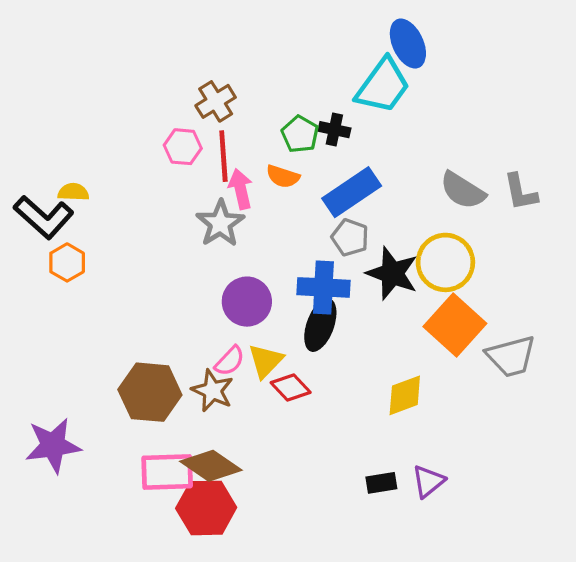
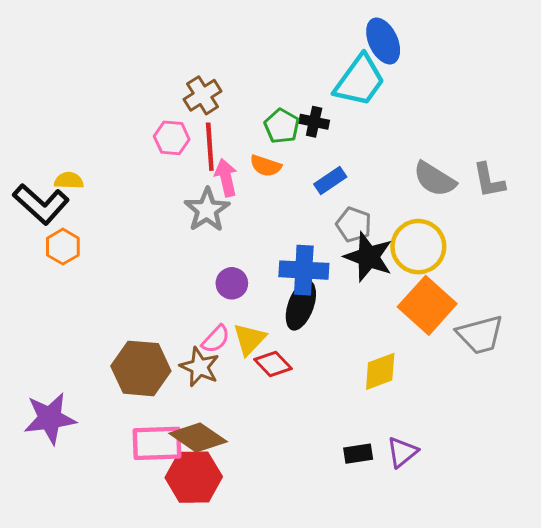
blue rectangle: (352, 192) -> (330, 180), size x0.6
gray pentagon: (350, 237) -> (354, 225), moved
purple circle: (247, 302) -> (232, 283), size x0.7

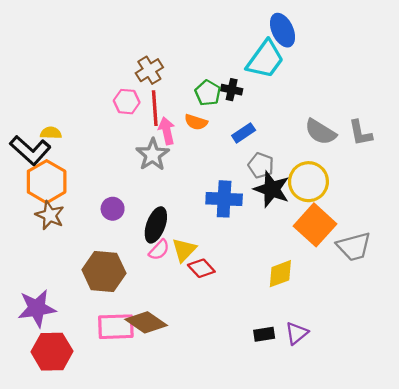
orange hexagon: (63, 247) -> (47, 182), size x1.6
purple circle: (232, 283) -> (113, 209), moved
black ellipse: (301, 305) -> (156, 225), moved
brown star: (200, 367) -> (50, 215), moved
red hexagon: (194, 477) -> (52, 352), moved

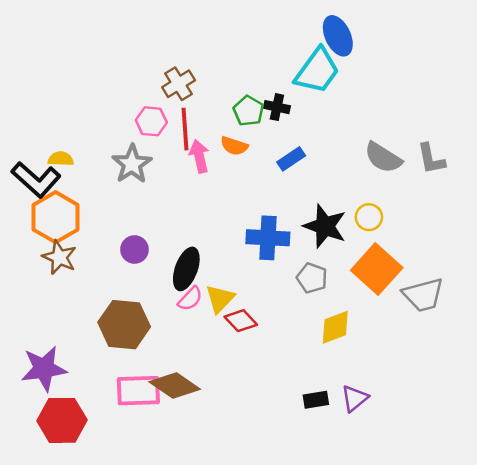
gray star: (153, 155) -> (132, 164), moved
gray pentagon: (261, 165) -> (312, 278), moved
yellow circle: (308, 182) -> (369, 217), size x0.6

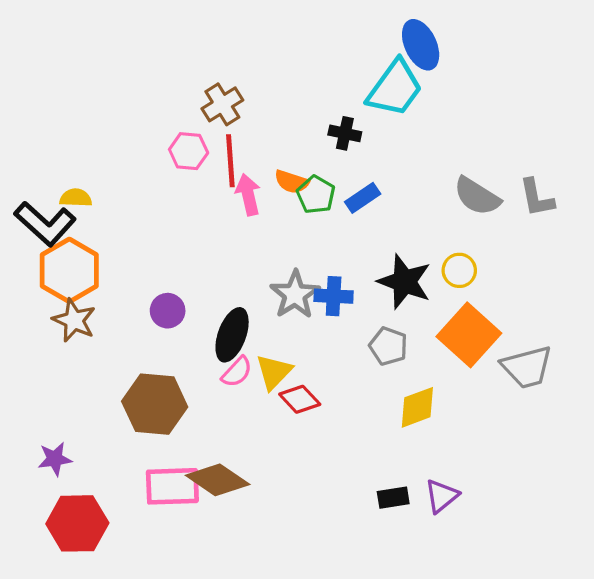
green pentagon: (248, 111) -> (316, 195), moved
gray star: (132, 164) -> (295, 295), moved
blue cross: (268, 238) -> (334, 296), size x0.7
purple star: (44, 369) -> (55, 459), size x0.6

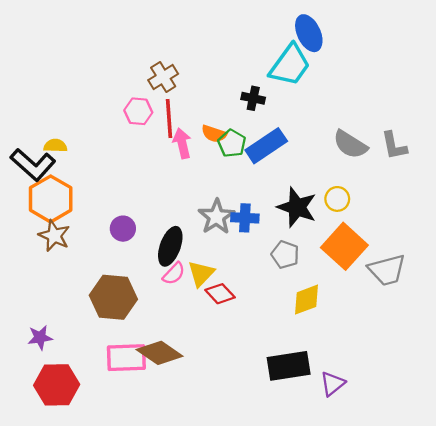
blue rectangle: (363, 198) -> (266, 146), size x1.6
purple triangle: (442, 496) -> (333, 384), moved
black rectangle: (393, 498) -> (289, 366), size x1.8

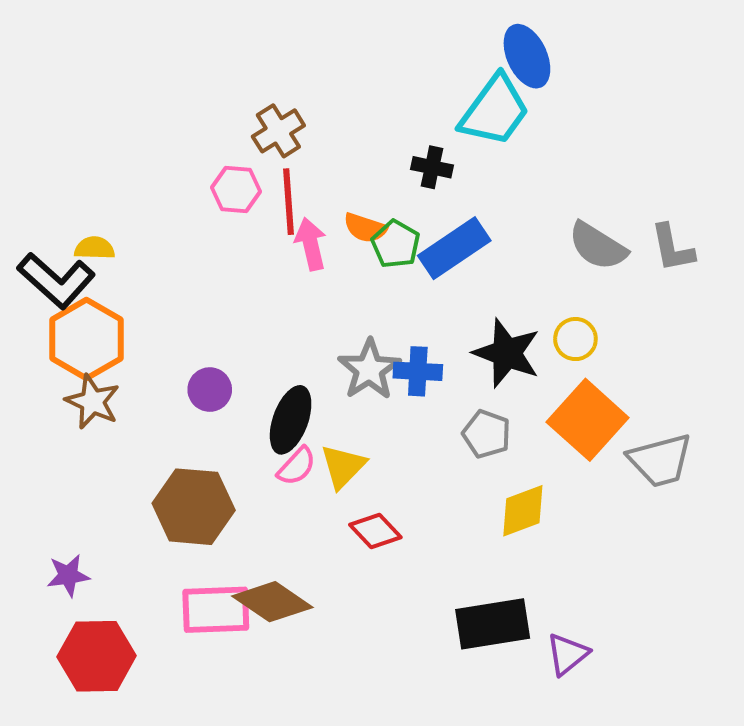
red diamond: (220, 294) -> (375, 531), moved

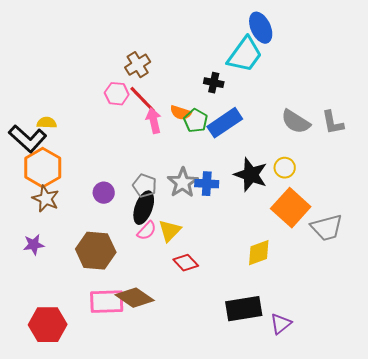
red line: (289, 202) -> (143, 100), turned -40
gray pentagon: (487, 434) -> (145, 186), moved
purple star: (68, 575) -> (34, 245), moved

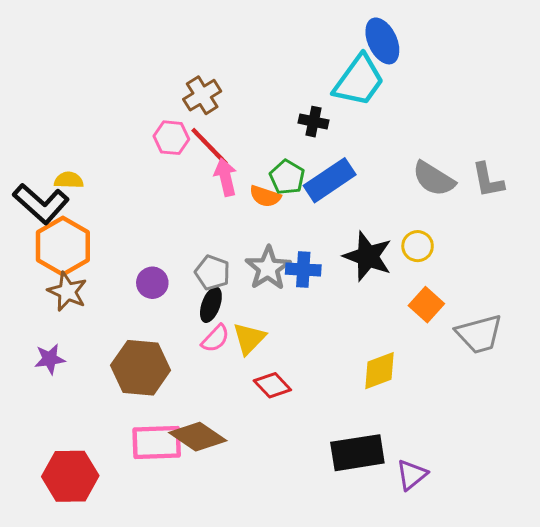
orange semicircle: (181, 113) -> (265, 196), moved
black ellipse: (144, 208) -> (211, 305), size x0.7
orange square: (291, 208) -> (426, 305), size x0.6

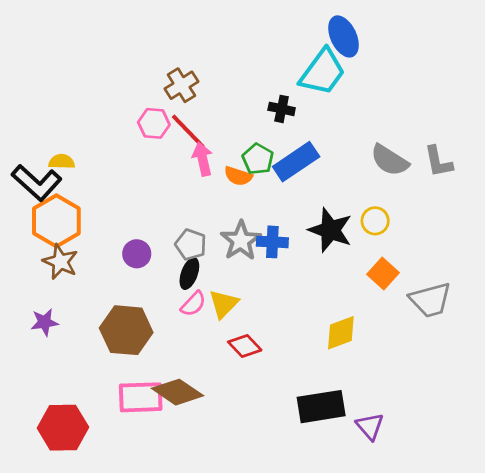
purple triangle: (412, 475) -> (370, 426), turned -32

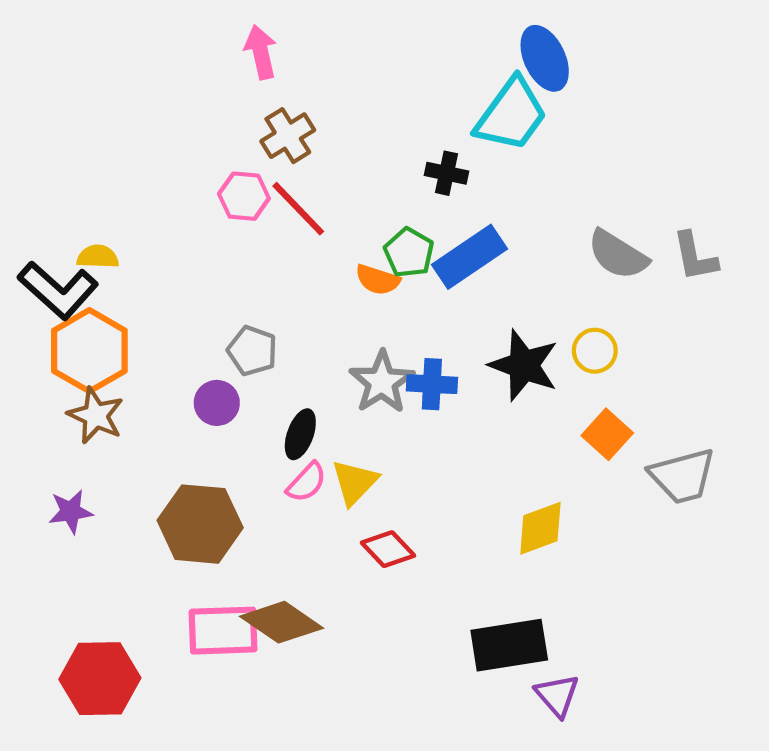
pink arrow: (203, 159) -> (261, 52), moved
gray pentagon: (191, 245) -> (252, 351), moved
purple triangle: (370, 426) -> (557, 695), moved

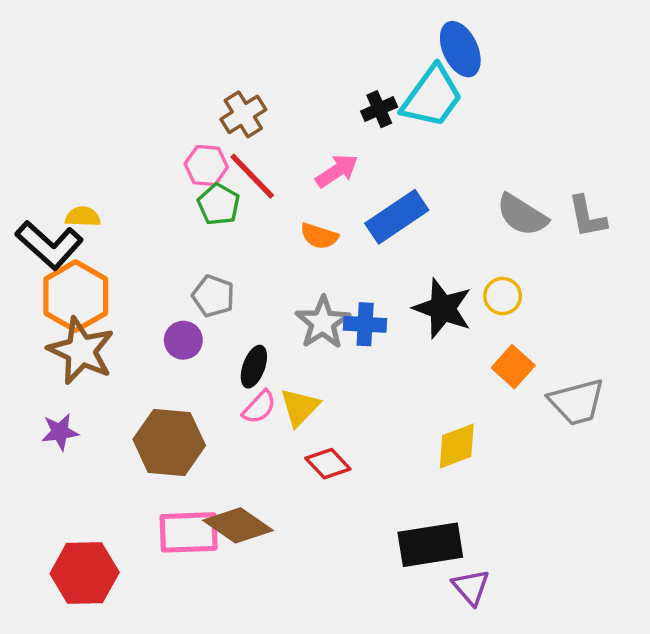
pink arrow: (261, 52) -> (337, 171), moved, turned 69
black cross: (447, 173) -> (379, 109), moved, turned -36
green pentagon: (409, 253) -> (219, 204), moved
brown star: (96, 415) -> (81, 351), size x1.4

